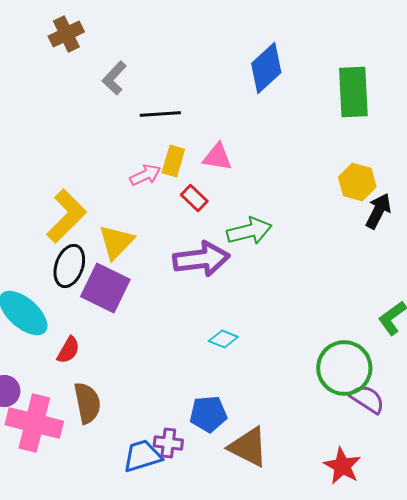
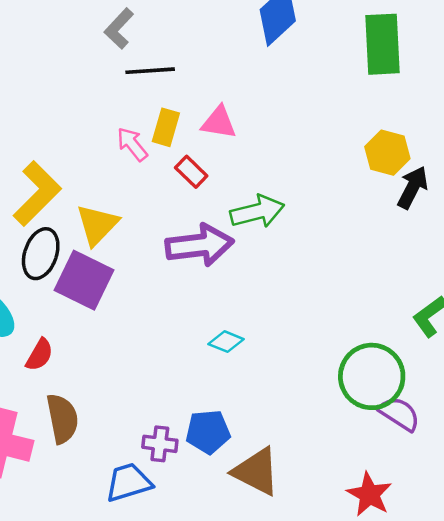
gray L-shape: (114, 78) -> (119, 29), moved
pink arrow: (145, 175) -> (132, 144), turned -104
purple cross: (168, 443) -> (160, 444), moved

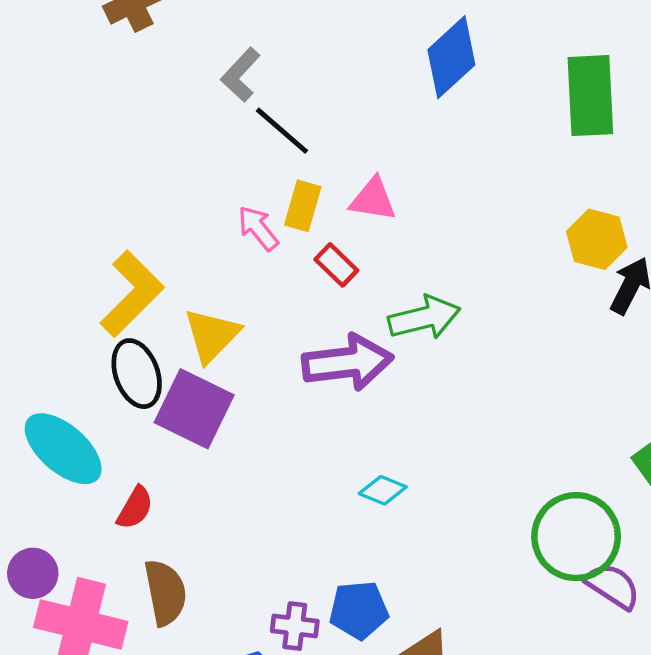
black line: (150, 71) -> (282, 131), turned 45
black ellipse: (41, 254) -> (137, 374), turned -39

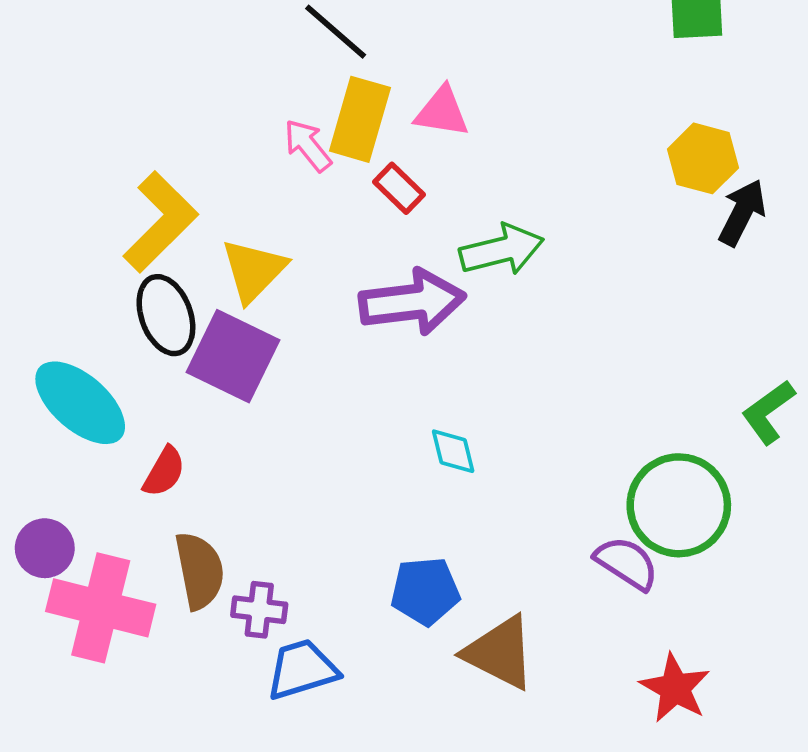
yellow rectangle: (303, 206) -> (360, 119), size x1.4
cyan diamond: (383, 490) -> (453, 451), turned 54
purple semicircle: (613, 586) -> (627, 563), moved
purple cross: (295, 626) -> (259, 610), moved

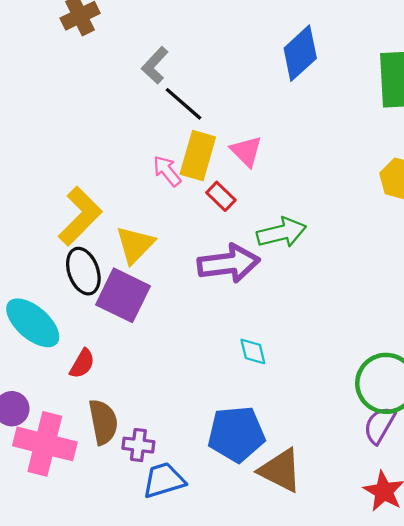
pink triangle: (442, 112) -> (246, 151), turned 36
purple semicircle: (627, 563) -> (379, 425), moved, turned -93
blue pentagon: (425, 591) -> (236, 434), size x1.4

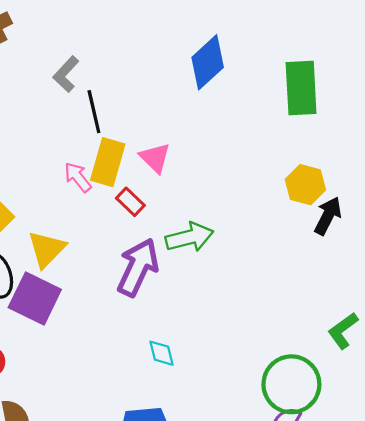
black line: (184, 104) -> (94, 112), turned 36
purple arrow: (229, 263) -> (138, 267), turned -58

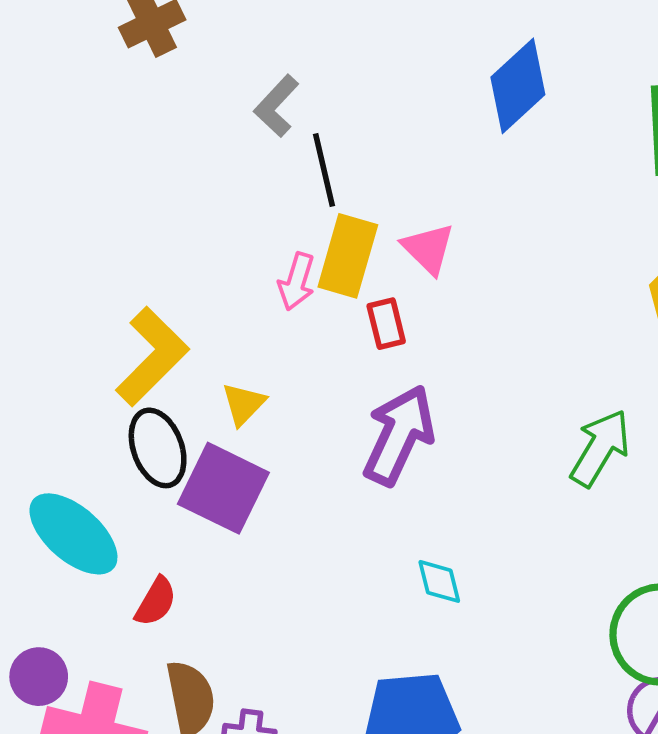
pink arrow: (78, 177) -> (297, 282), turned -124
red rectangle: (130, 202) -> (386, 324), turned 32
green arrow: (189, 237) -> (600, 448), moved, turned -45
yellow triangle: (47, 249) -> (244, 404), size x0.7

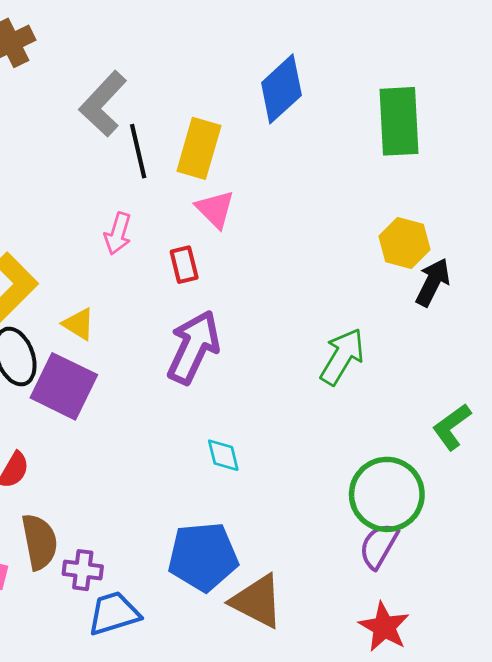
gray L-shape: (276, 106) -> (103, 104), size x1.4
yellow rectangle: (348, 256) -> (199, 148), moved
yellow triangle: (244, 404) -> (79, 324), turned -42

